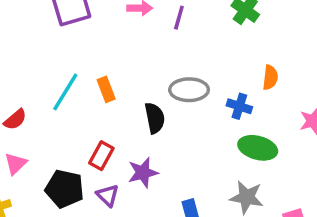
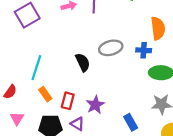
orange semicircle: (270, 77) -> (158, 28), size x1.5
orange rectangle: (106, 89) -> (45, 94), moved
black semicircle: (155, 118) -> (83, 62), moved

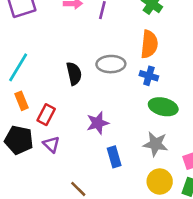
orange semicircle: (158, 28) -> (149, 44), moved
purple star: (95, 105) -> (98, 123), moved

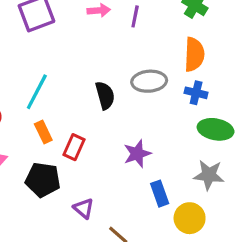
purple triangle: (51, 144) -> (84, 208), moved
yellow circle: (160, 181) -> (190, 218), moved

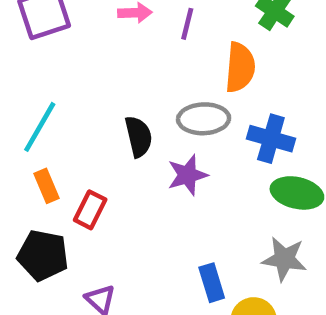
orange semicircle: (194, 54) -> (240, 67), moved
blue cross: (196, 93) -> (271, 139), size x1.4
purple star: (137, 154) -> (187, 175), moved

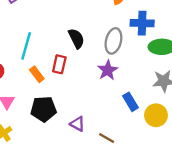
gray ellipse: (204, 119) -> (113, 41), moved, turned -60
purple star: (187, 175) -> (108, 70), moved
red rectangle: (90, 210) -> (59, 64), moved

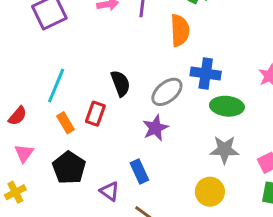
gray ellipse: (113, 41) -> (167, 92), turned 30
blue rectangle: (131, 102) -> (139, 171), moved
black pentagon: (44, 109) -> (69, 168), turned 30

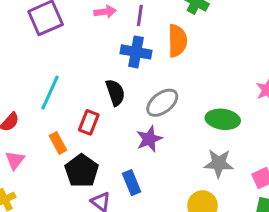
blue cross: (206, 74) -> (136, 52), moved
orange rectangle: (66, 123) -> (58, 143), moved
black pentagon: (69, 168) -> (82, 171), moved

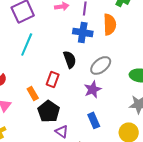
cyan line: (50, 93) -> (27, 44), moved
blue rectangle: (132, 183) -> (94, 120), moved

